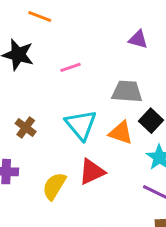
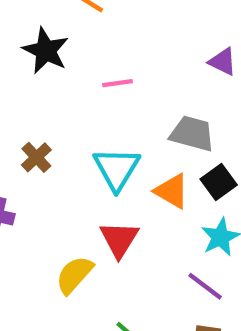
red triangle: (92, 172) -> (119, 239), turned -44
yellow semicircle: (54, 186) -> (74, 275), moved

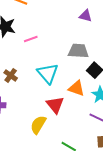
pink line: (118, 83) -> (31, 39), moved
orange triangle: (172, 191) -> (76, 88), moved

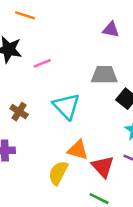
orange triangle: (76, 88) -> (78, 150), moved
red triangle: (55, 105) -> (103, 167), moved

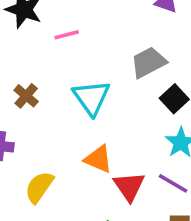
gray trapezoid: (104, 75) -> (149, 62), turned -36
yellow semicircle: (58, 173) -> (39, 187), moved

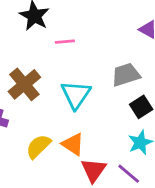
brown cross: (26, 96) -> (24, 84), size x1.6
yellow semicircle: (39, 187) -> (38, 146), moved

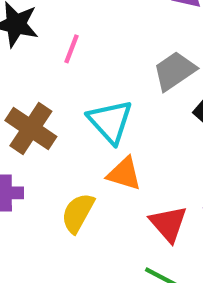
pink line: (65, 42) -> (72, 49), turned -48
orange triangle: (73, 144) -> (124, 174), moved

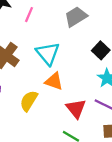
gray trapezoid: (175, 71) -> (76, 17), moved

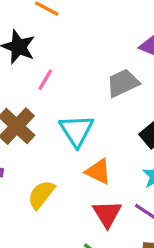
pink line: (29, 15) -> (45, 80), moved
orange triangle: (54, 81) -> (98, 171), moved

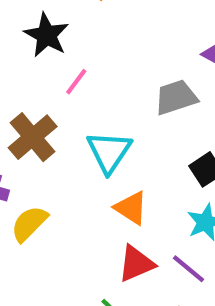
yellow semicircle: (41, 195) -> (29, 224), moved
red triangle: (107, 214) -> (136, 264), turned 32

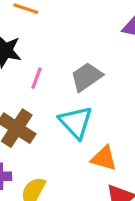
gray trapezoid: (176, 97) -> (87, 77), moved

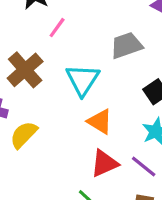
gray trapezoid: (87, 77) -> (126, 45), moved

